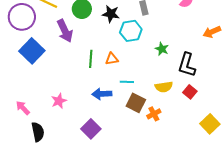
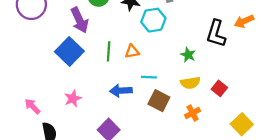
green star: (162, 49) -> (188, 55), moved
blue square: (32, 51) -> (69, 51), moved
black L-shape: (187, 65) -> (216, 34), moved
orange cross: (154, 114) -> (193, 113), moved

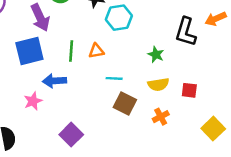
blue square: (69, 51) -> (29, 51), turned 32
red square: (219, 88) -> (189, 90), turned -32
blue arrow: (121, 91) -> (54, 81), moved

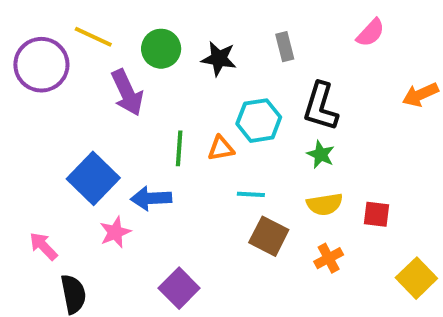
cyan hexagon: (119, 18) -> (259, 121), moved
black L-shape: (186, 32) -> (321, 107), moved
blue square: (29, 51) -> (93, 178), moved, turned -32

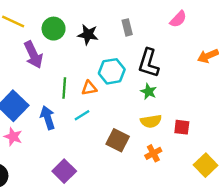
cyan line: (251, 194) -> (82, 115), moved, turned -35
blue arrow: (151, 198) -> (48, 118), turned 75
pink star: (115, 232) -> (13, 137), moved, turned -30

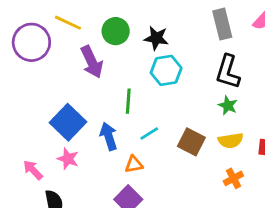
gray rectangle: (127, 27) -> (222, 24), moved, size x1.5
cyan hexagon: (112, 71) -> (166, 70), moved
orange triangle: (89, 88) -> (134, 164), moved
brown square: (118, 140) -> (191, 142), moved

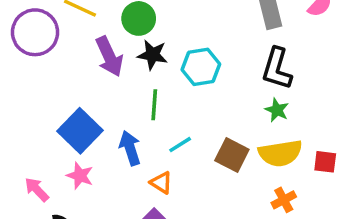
black star: (156, 38) -> (152, 55), moved
yellow semicircle: (231, 141) -> (280, 153), size x1.4
orange triangle: (134, 164) -> (161, 183), turned 42

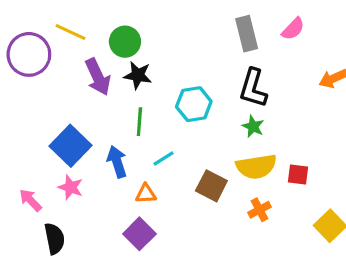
cyan hexagon: (201, 67) -> (194, 104), moved
brown square: (232, 155) -> (211, 186), moved
orange triangle: (161, 183) -> (146, 194), turned -35

